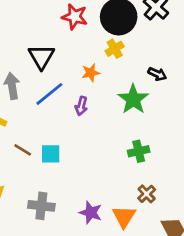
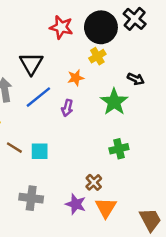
brown cross: (147, 194) -> (94, 182), moved

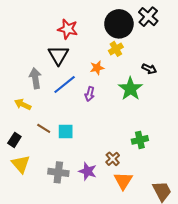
red star: (61, 27) -> (68, 29), moved
green cross: (119, 149) -> (140, 140), moved
purple star: (76, 204) -> (88, 171), moved

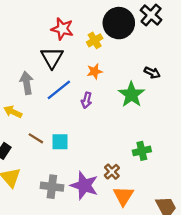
yellow cross: (116, 49) -> (95, 40), moved
purple star: (88, 171) -> (84, 185), size x1.4

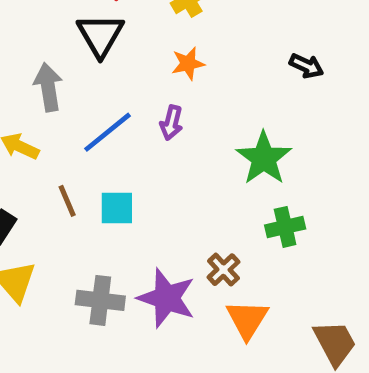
blue line: (59, 90) -> (107, 132), moved
green star: (131, 94) -> (264, 158), moved
brown line: (36, 138) -> (67, 201), turned 35

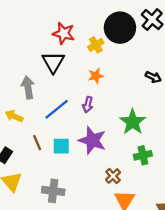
purple star: (167, 298) -> (92, 140), moved

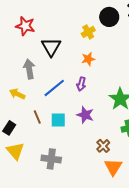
black circle: (120, 28) -> (109, 17), size x0.7
red star: (64, 33) -> (25, 26), moved
purple star: (92, 140) -> (85, 115), size x0.7

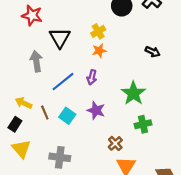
yellow cross: (88, 32) -> (98, 31), moved
yellow arrow: (17, 94) -> (23, 103), moved
cyan square: (58, 120) -> (67, 116), turned 35

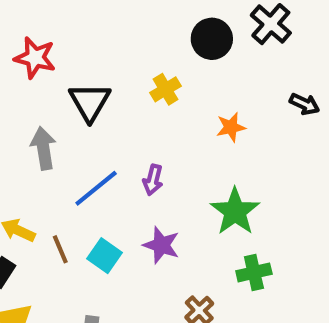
orange star: (99, 51) -> (231, 127), moved
black arrow: (153, 52) -> (304, 104), moved

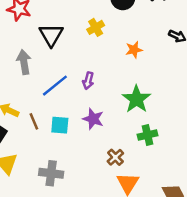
cyan square: (104, 256) -> (60, 125), turned -30

